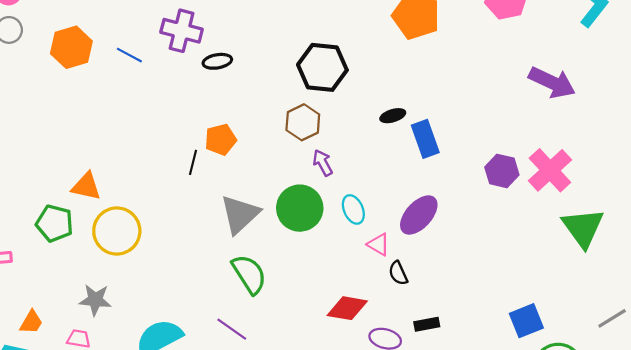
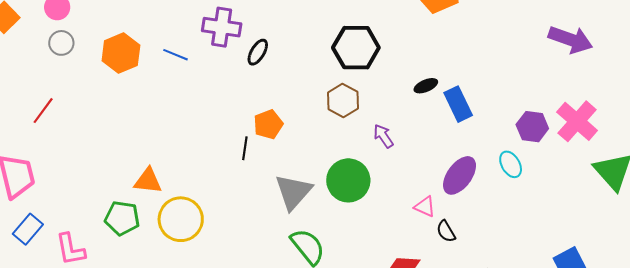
black ellipse: (217, 61) -> (258, 52), turned -44
purple arrow: (323, 163) -> (383, 136), moved
cyan ellipse: (353, 209) -> (511, 164), moved

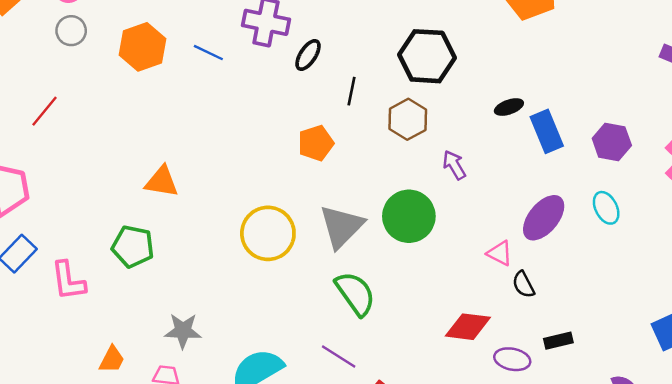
purple hexagon: (532, 127) -> (612, 142), moved
black line: (245, 148) -> (351, 91), moved
orange triangle: (148, 181) -> (162, 182), moved
yellow circle: (181, 219) -> (268, 233), moved

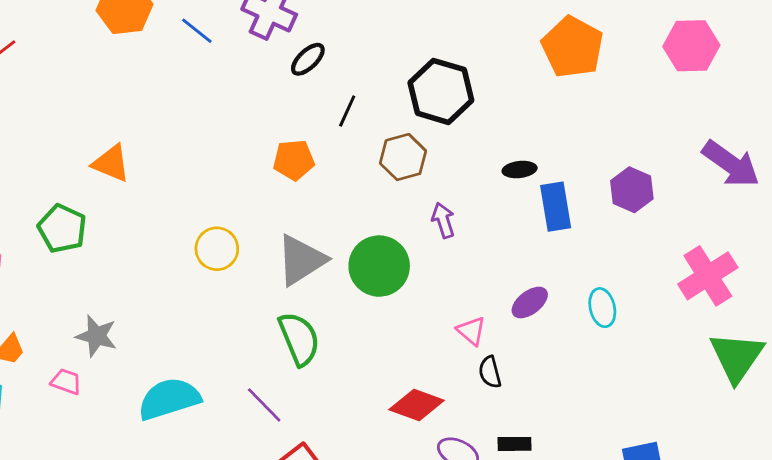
purple hexagon: (612, 142) -> (632, 190), moved
purple ellipse: (544, 218) -> (530, 303), size x0.7
yellow circle: (268, 233) -> (217, 249), size x0.7

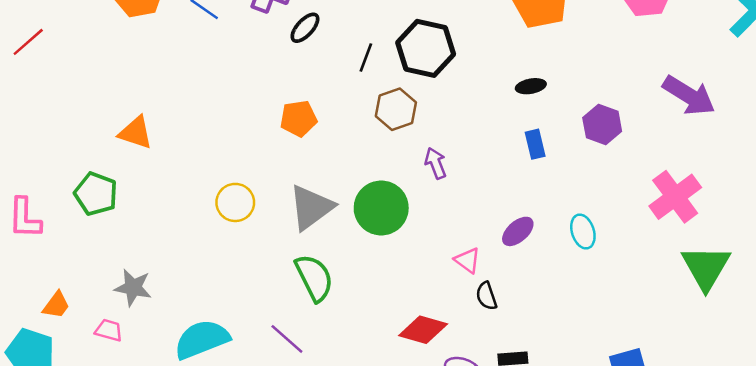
black line: (347, 111) -> (366, 58), moved
black ellipse: (520, 170) -> (531, 86), moved
blue rectangle: (556, 207) -> (535, 144), size x0.7

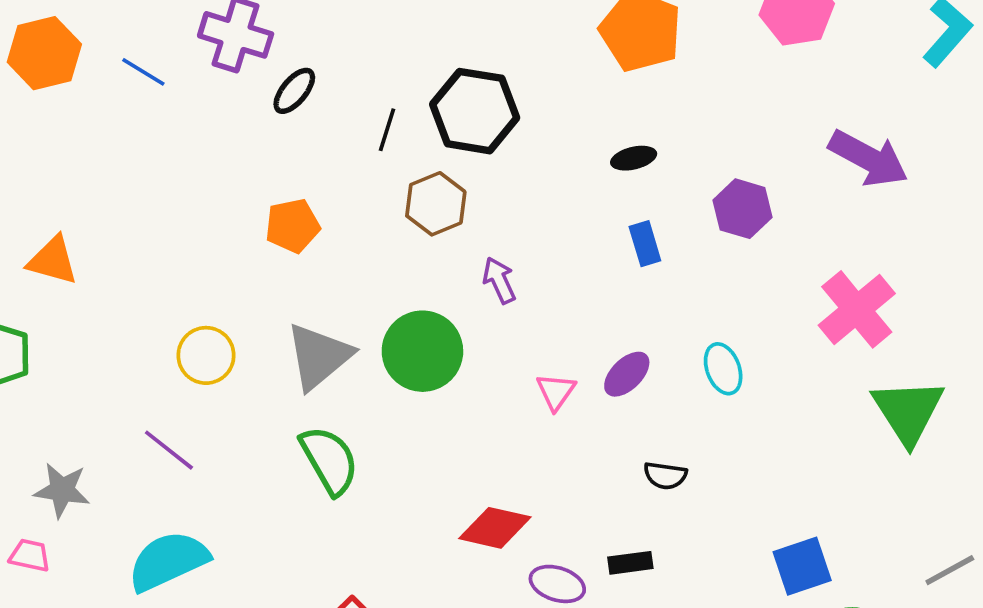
pink triangle: (467, 260) -> (556, 392), moved, turned 32
black semicircle: (486, 296) -> (665, 476), moved, turned -60
purple line: (287, 339) -> (169, 450), moved

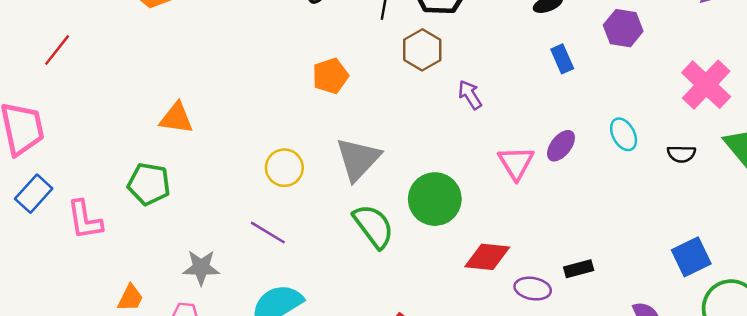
green circle: (422, 351) -> (435, 199), moved
pink triangle: (556, 392) -> (516, 163), size x1.4
black semicircle: (665, 476) -> (681, 154), moved

